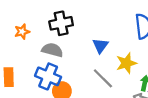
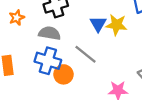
yellow star: (126, 63) -> (116, 25), moved, turned 30
gray line: (103, 78) -> (86, 54), moved

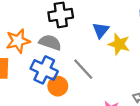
orange star: (17, 18) -> (18, 41), moved, size x1.5
blue triangle: (98, 24) -> (101, 30), moved

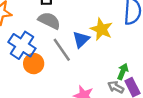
blue triangle: (101, 30) -> (81, 39), moved
gray semicircle: (50, 42) -> (49, 21), moved

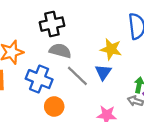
blue triangle: (81, 39) -> (103, 72), moved
orange circle: (34, 64) -> (54, 107), moved

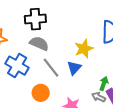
yellow star: (111, 49) -> (84, 49), turned 30
orange circle: (54, 107) -> (41, 93), moved

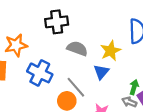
gray semicircle: (39, 43) -> (77, 48), moved
gray line: (51, 68) -> (76, 87), moved

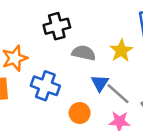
blue triangle: (101, 72) -> (100, 83), moved
gray line: (76, 87) -> (118, 94), moved

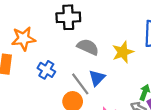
blue cross: (45, 86) -> (46, 70), size x0.7
gray line: (118, 94) -> (80, 84), moved

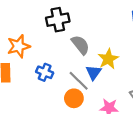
gray semicircle: (88, 47) -> (80, 45), turned 36
yellow star: (123, 52) -> (108, 59), moved

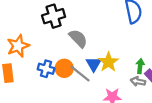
yellow star: (108, 59) -> (108, 62), moved
orange circle: (74, 98) -> (64, 68), moved

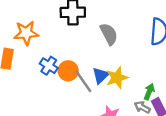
gray semicircle: (78, 38) -> (109, 34), moved

